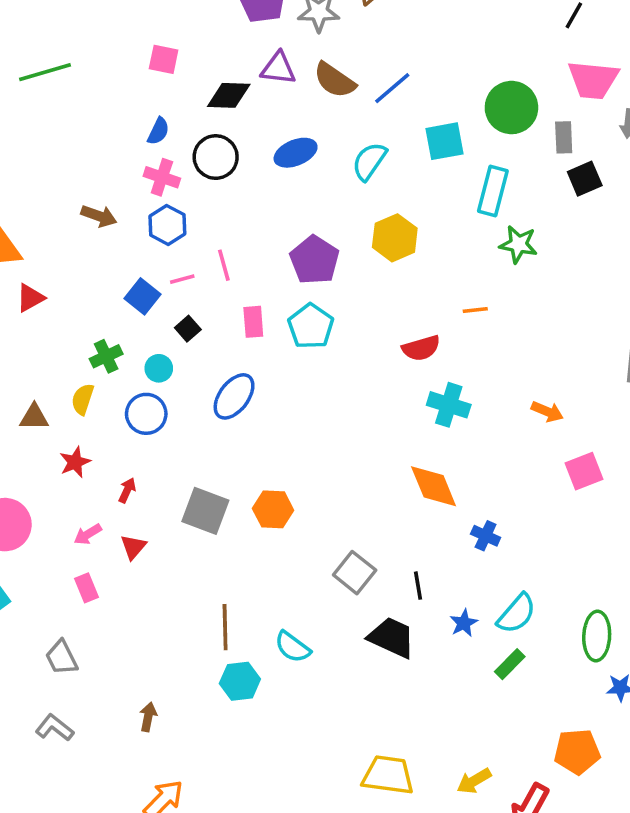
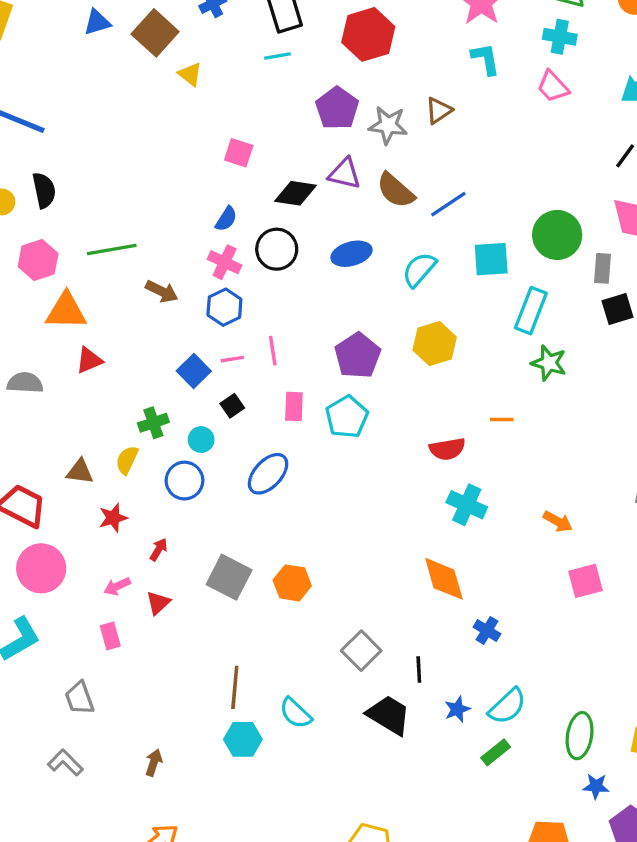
green line: (45, 72) -> (112, 250), moved

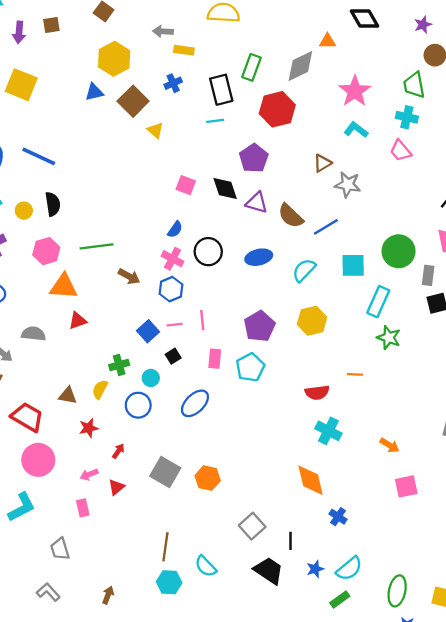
cyan L-shape: (486, 59) -> (356, 130), turned -45
gray star: (388, 125) -> (348, 185), moved
black diamond: (295, 193) -> (225, 189), moved, turned 60

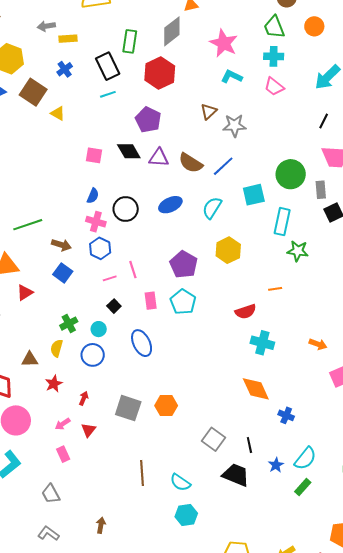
blue square: (148, 331) -> (63, 273), moved
blue ellipse: (195, 403) -> (142, 343), turned -60
cyan hexagon: (169, 582) -> (186, 515), moved

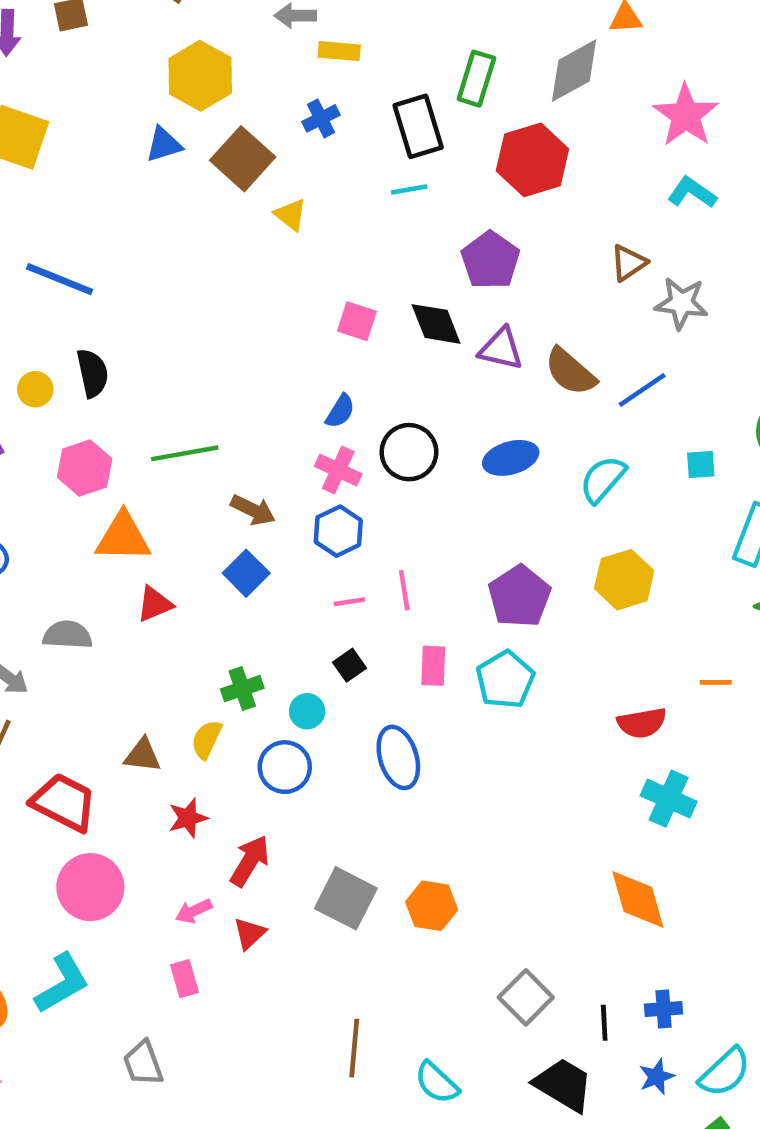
cyan square: (254, 195) -> (701, 465), size x0.6
red arrow: (84, 398) -> (250, 861), size x1.6
blue cross: (286, 415) -> (664, 1009), moved, turned -35

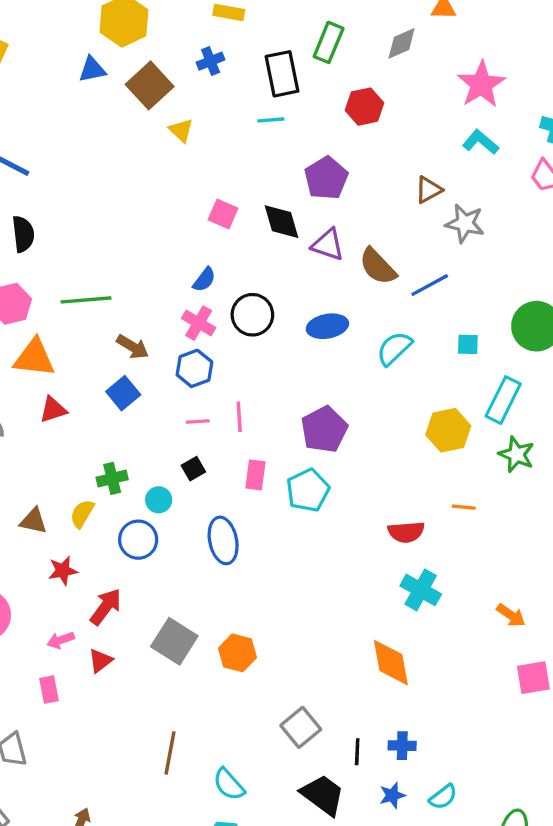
gray diamond: (574, 71) -> (402, 43), size x0.7
red hexagon: (532, 160) -> (364, 107), size x0.7
yellow hexagon: (624, 580) -> (448, 430), moved
cyan semicircle: (725, 1072) -> (443, 797), size x0.7

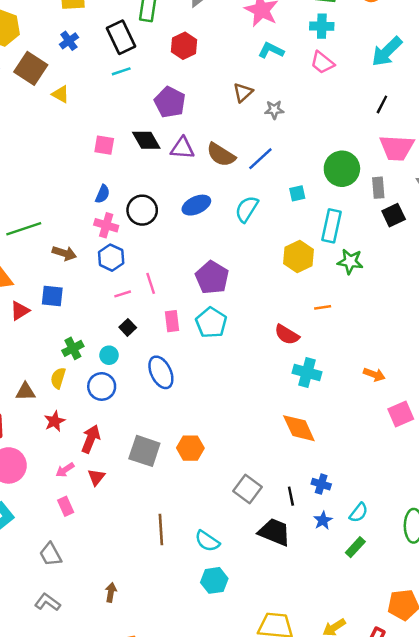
gray star: (465, 223) -> (274, 110), size x0.7
blue square: (123, 393) -> (52, 296), moved, turned -30
red semicircle: (406, 532) -> (287, 335), turned 50
blue cross: (402, 746) -> (321, 484), turned 30

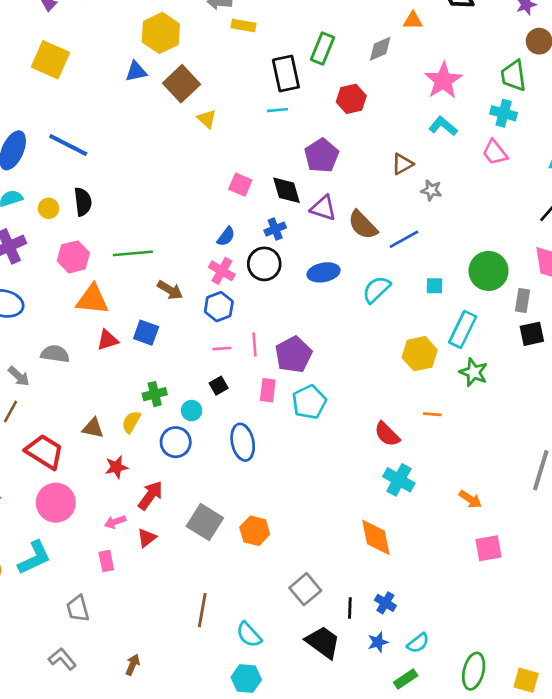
blue cross: (69, 41) -> (275, 229), moved
purple pentagon: (212, 278) -> (293, 355), moved

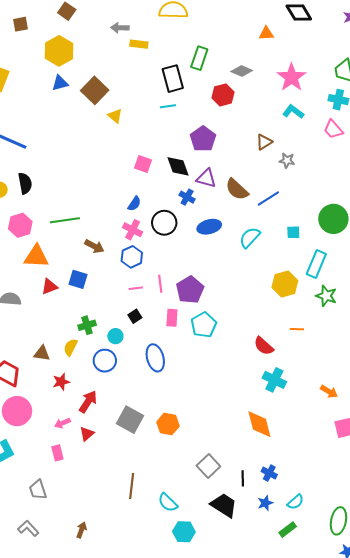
yellow hexagon: (161, 33) -> (59, 51), moved
gray diamond: (380, 49) -> (242, 71), moved, turned 50
blue cross: (275, 229) -> (187, 197), moved, turned -35
cyan hexagon: (246, 678) -> (184, 532), moved

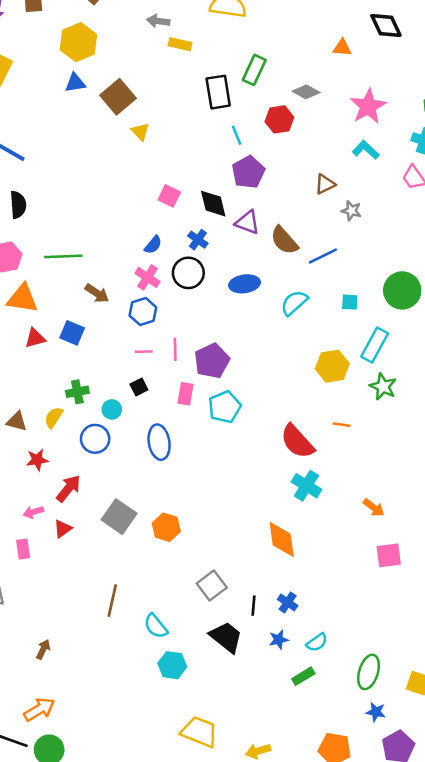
cyan line: (168, 106) -> (237, 135), moved, turned 70
blue cross: (187, 197) -> (198, 240), moved
red semicircle: (264, 346) -> (297, 441), size x1.4

